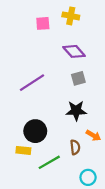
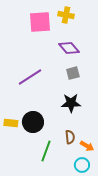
pink square: (43, 23) -> (40, 22), size x1.6
orange arrow: (93, 135) -> (87, 146), moved
yellow rectangle: (23, 150) -> (11, 123), moved
green line: (49, 162) -> (46, 151), turned -40

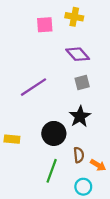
pink square: (40, 22) -> (45, 25), size x0.7
black star: (71, 103) -> (80, 116), turned -30
black circle: (33, 122) -> (54, 133), moved
cyan circle: (82, 165) -> (83, 187), moved

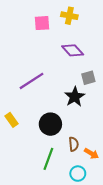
gray square: (82, 83) -> (88, 78), moved
black star: (80, 116) -> (75, 97), moved
yellow rectangle: (12, 139) -> (11, 120), moved, turned 48

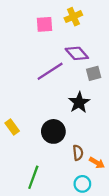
yellow cross: (69, 16) -> (73, 17), turned -35
gray square: (88, 78) -> (94, 73), moved
purple line: (31, 81) -> (50, 71), moved
green line: (48, 159) -> (33, 177), moved

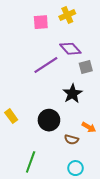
brown semicircle: (78, 153) -> (71, 139), turned 112
orange arrow: (97, 163) -> (89, 127), moved

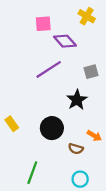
yellow cross: (67, 15) -> (87, 16), moved, turned -35
purple diamond: (70, 49) -> (65, 41), moved

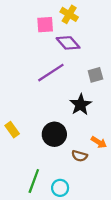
yellow cross: (87, 16) -> (69, 14), moved
cyan circle: (80, 179) -> (60, 188), moved

